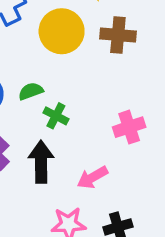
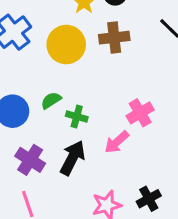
black arrow: (41, 162) -> (72, 158), turned 40
pink arrow: (92, 177) -> (117, 142), moved

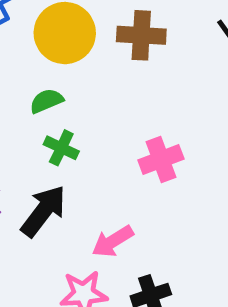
green semicircle: (51, 100) -> (46, 101), moved
pink arrow: (117, 142) -> (113, 241), moved

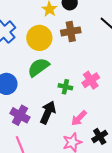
green semicircle: (46, 101) -> (38, 67), size x1.6
green cross: (61, 148) -> (65, 87), moved

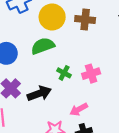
black arrow: (48, 112) -> (39, 93), turned 30
pink arrow: (79, 118) -> (79, 109), moved

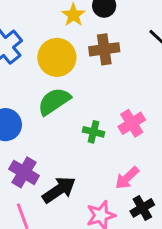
black arrow: (39, 93) -> (59, 190), moved

